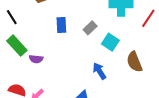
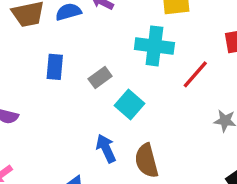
brown semicircle: (134, 62) -> (147, 161), moved

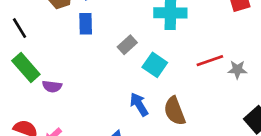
blue rectangle: (55, 67) -> (86, 24), moved
red line: (195, 74) -> (210, 61), moved, turned 36

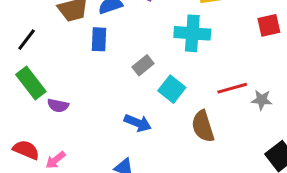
black line: (20, 28) -> (27, 40), turned 65
blue arrow: (139, 104) -> (138, 123), moved, turned 140
brown semicircle: (175, 111) -> (203, 126), moved

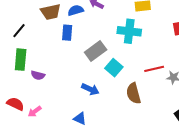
gray rectangle: (143, 65) -> (96, 51), size x1.5
green rectangle: (31, 83) -> (21, 60), turned 40

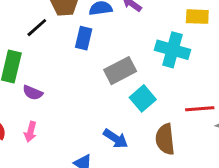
black line: (19, 31) -> (37, 28), moved
blue arrow: (90, 89) -> (116, 139), moved
pink arrow: (35, 111) -> (30, 132), moved, turned -48

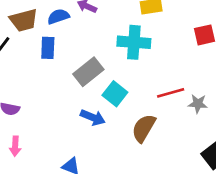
blue arrow: (116, 139) -> (93, 117), moved
brown semicircle: (165, 139) -> (144, 128), turned 48

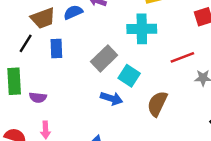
blue rectangle: (48, 48) -> (56, 49), moved
red line: (171, 93) -> (182, 57), moved

